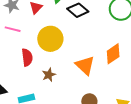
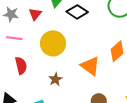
red semicircle: (27, 57) -> (21, 66), moved

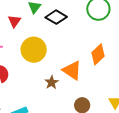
brown star: (55, 79) -> (52, 82), moved

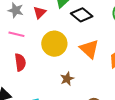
orange triangle: (72, 70) -> (89, 49), moved

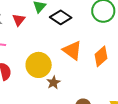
yellow circle: (54, 44) -> (39, 65), moved

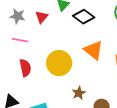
brown star: (53, 82) -> (79, 93), moved

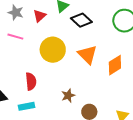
yellow circle: (59, 63) -> (53, 50), moved
red semicircle: (25, 68) -> (31, 81), moved

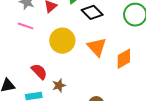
red semicircle: (31, 81) -> (39, 71), turned -42
brown star: (68, 96) -> (59, 85), moved

